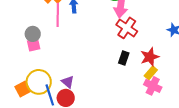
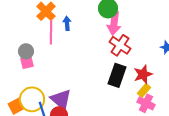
black rectangle: (124, 58) -> (117, 75), size x1.6
purple triangle: (68, 82) -> (61, 99), size x1.6

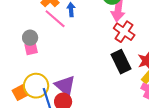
pink line: (51, 32) -> (55, 19), turned -50
black rectangle: (117, 75) -> (121, 62), turned -45

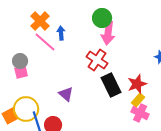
red cross: (124, 32) -> (97, 60), moved
purple triangle: (65, 86) -> (66, 94), moved, size x0.7

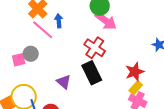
pink arrow: (108, 33) -> (106, 21), turned -60
gray circle: (20, 61) -> (31, 54), moved
black rectangle: (111, 85) -> (92, 73), moved

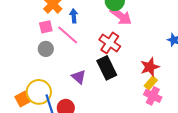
pink line: (43, 30) -> (68, 35), moved
pink square: (19, 60) -> (46, 27), moved

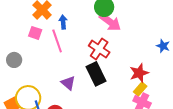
pink square: (46, 27) -> (35, 33), turned 32
pink line: (68, 35) -> (57, 41), turned 30
gray circle: (46, 49) -> (14, 60), moved

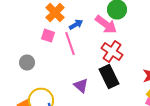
blue arrow: (63, 22) -> (76, 25), turned 64
pink arrow: (110, 22) -> (106, 25), moved

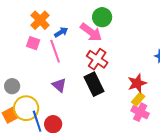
gray circle: (27, 63) -> (12, 86), moved
purple triangle: (81, 86) -> (59, 85), moved

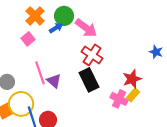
green circle: (102, 17) -> (64, 16), moved
pink square: (33, 43) -> (28, 39), turned 32
pink line: (55, 51) -> (40, 73), moved
pink cross: (140, 112) -> (119, 99), moved

